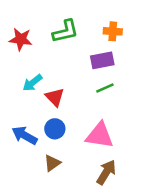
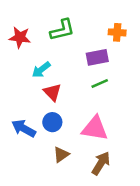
orange cross: (113, 31) -> (117, 32), moved
cyan arrow: (32, 83) -> (41, 70), moved
brown triangle: (52, 163) -> (61, 155), moved

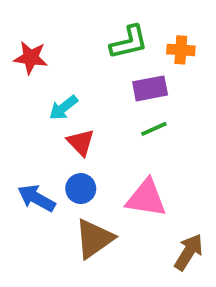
green L-shape: (62, 30) -> (129, 42), moved
brown triangle: (61, 155) -> (94, 239), size x1.6
brown arrow: (101, 163) -> (189, 252), moved

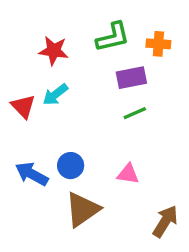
red star: (31, 58) -> (54, 51), moved
red triangle: (81, 142) -> (23, 106), moved
pink triangle: (146, 198) -> (128, 174), size x0.6

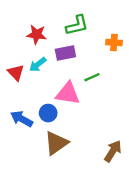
orange cross: (158, 44) -> (114, 43), moved
purple rectangle: (131, 78) -> (65, 53), moved
pink triangle: (128, 174) -> (68, 93), moved, size x1.6

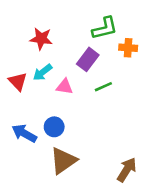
green L-shape: (77, 25) -> (105, 28), moved
purple rectangle: (65, 53) -> (88, 59), moved, turned -42
pink triangle: (68, 93) -> (65, 87), moved, size x0.6

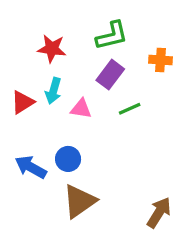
green L-shape: (105, 28) -> (112, 36), moved
cyan arrow: (42, 72) -> (53, 91), turned -36
red triangle: (18, 81) -> (23, 102), turned 42

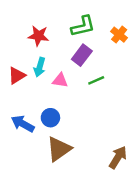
orange cross: (161, 60) -> (119, 35), moved, turned 35

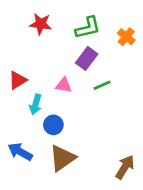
red star: (38, 36) -> (41, 24), moved
cyan arrow: (40, 67) -> (36, 104), moved
blue arrow: (23, 124) -> (20, 152), moved

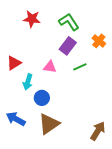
green L-shape: (88, 28) -> (69, 22), turned -110
orange cross: (126, 37) -> (99, 41), moved

